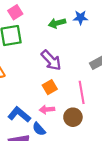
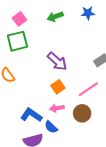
blue star: (80, 18) -> (88, 13), moved
green arrow: (57, 23) -> (55, 17), moved
pink line: (82, 92) -> (88, 89), turned 70

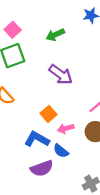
green arrow: (55, 17) -> (55, 35), moved
orange square: (58, 87) -> (48, 114), moved

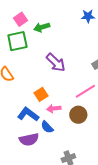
green arrow: (55, 35) -> (42, 27), moved

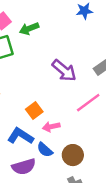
purple arrow: (56, 63) -> (64, 71), moved
brown circle: (78, 115) -> (73, 155), moved

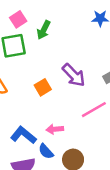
green arrow: (29, 29) -> (44, 30), turned -48
orange square: (34, 111) -> (43, 87), moved

